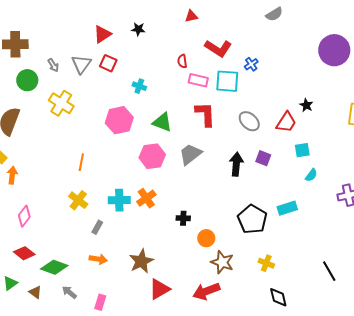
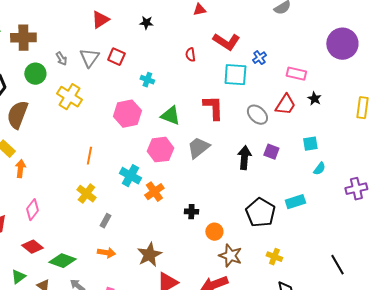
red triangle: (102, 34) -> (100, 20), moved
pink rectangle: (198, 80) -> (296, 74), moved
red trapezoid: (286, 122) -> (285, 105), moved
cyan cross: (119, 200) -> (130, 176), moved, turned 30

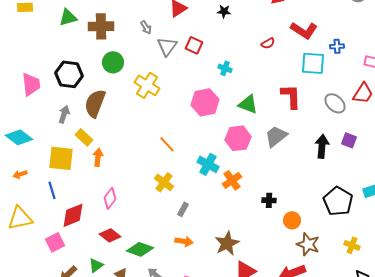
red semicircle: (190, 55) -> (268, 43), turned -112
blue cross: (259, 58) -> (337, 46), turned 32
gray arrow: (61, 59) -> (146, 27), moved
orange line: (89, 156) -> (167, 144), turned -54

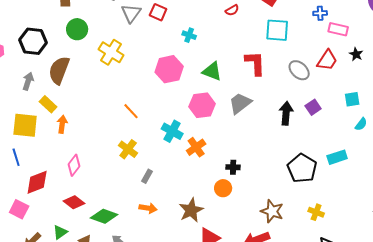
blue cross: (337, 46) -> (320, 13), moved
purple square: (349, 140) -> (313, 107), turned 35
orange circle: (292, 220) -> (223, 188), moved
pink square: (55, 242) -> (19, 209), turned -36

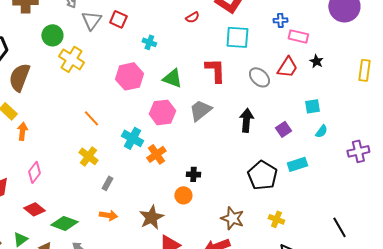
green circle: (77, 29) -> (52, 35), moved
purple square: (313, 107) -> (283, 129), moved

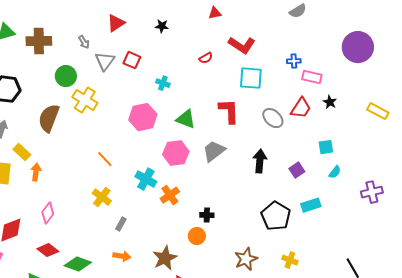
yellow rectangle: (364, 70) -> (378, 111), turned -70
brown semicircle: (19, 77) -> (49, 118), moved
brown star: (232, 218) -> (246, 259), turned 30

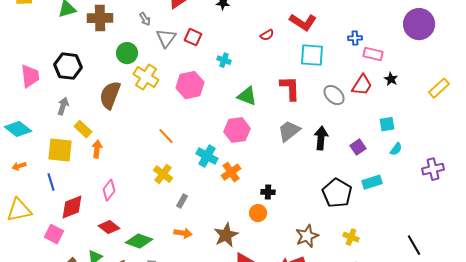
yellow rectangle: (378, 111) -> (439, 88), turned -70
pink hexagon: (143, 117) -> (190, 85), moved
gray trapezoid: (214, 151) -> (289, 131), moved

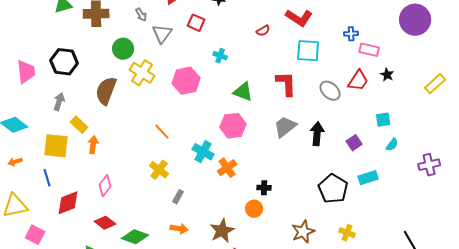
red square: (193, 37) -> (196, 23), moved
pink square: (54, 234) -> (35, 235), moved

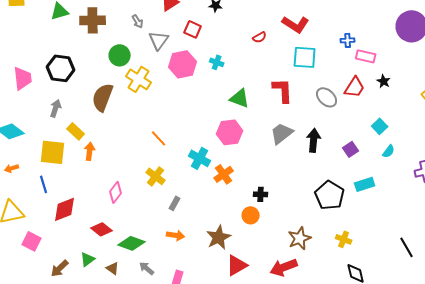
pink hexagon: (186, 81) -> (183, 64), moved
cyan square: (383, 120) -> (380, 126), turned -35
pink diamond: (105, 186) -> (116, 192), moved

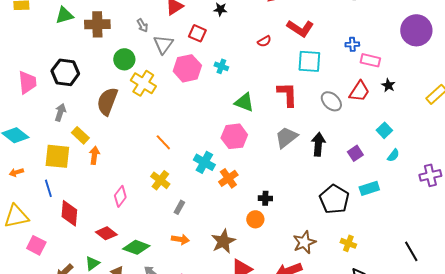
red diamond: (65, 209) -> (69, 213), turned -64

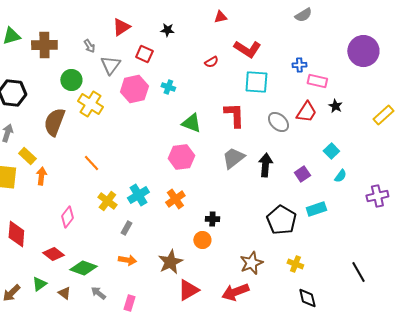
orange line: (163, 142) -> (91, 163), moved
cyan cross: (204, 162) -> (138, 195), moved, turned 30

